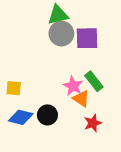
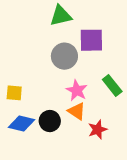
gray circle: (61, 34) -> (64, 56), moved
green rectangle: (94, 81) -> (112, 85), moved
orange triangle: (81, 99) -> (77, 111), moved

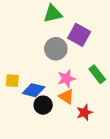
purple square: (91, 40) -> (79, 35), turned 30
pink star: (77, 90) -> (66, 79), turned 30
blue diamond: (22, 123) -> (34, 90), moved

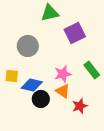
purple square: (79, 35) -> (75, 33), turned 35
gray circle: (56, 49) -> (28, 46), moved

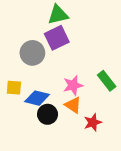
purple square: (75, 33) -> (57, 38), moved

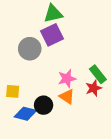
yellow square: (14, 88) -> (13, 91), moved
blue diamond: (37, 98) -> (25, 114), moved
red star: (93, 122) -> (94, 88), moved

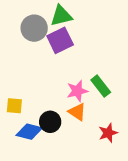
gray circle: (30, 49) -> (34, 28), moved
green rectangle: (98, 74) -> (101, 86), moved
red star: (94, 88) -> (108, 133), moved

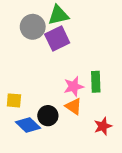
green rectangle: (101, 86) -> (96, 82), turned 36
blue diamond: (29, 132) -> (28, 125), turned 30

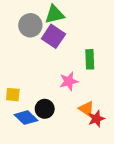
purple square: (57, 38) -> (53, 36), turned -30
green rectangle: (96, 82) -> (90, 59), moved
orange triangle: (74, 106) -> (86, 109), moved

